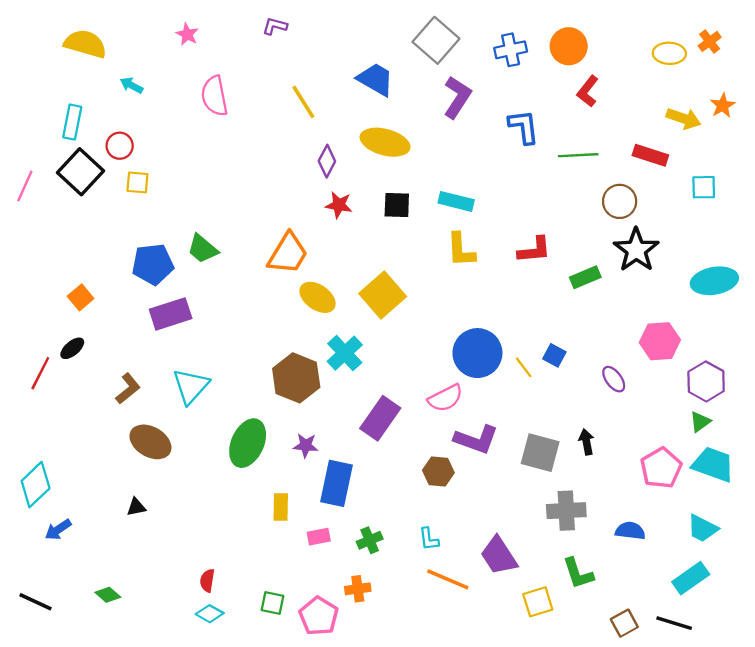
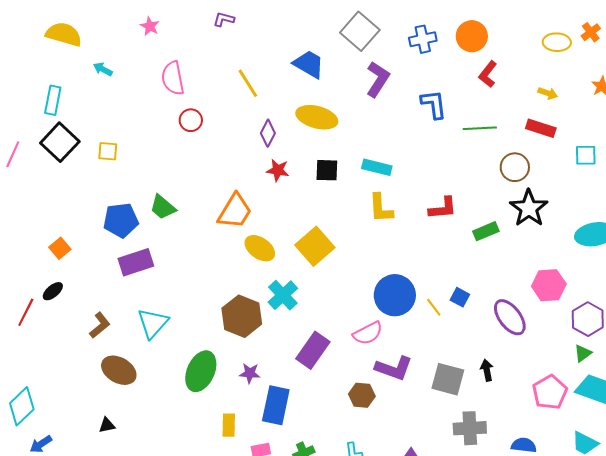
yellow arrow: (684, 118) -> (548, 93), moved, size x0.7
red circle: (120, 146) -> (191, 120), moved
purple ellipse: (614, 379) -> (510, 317), size x1.6

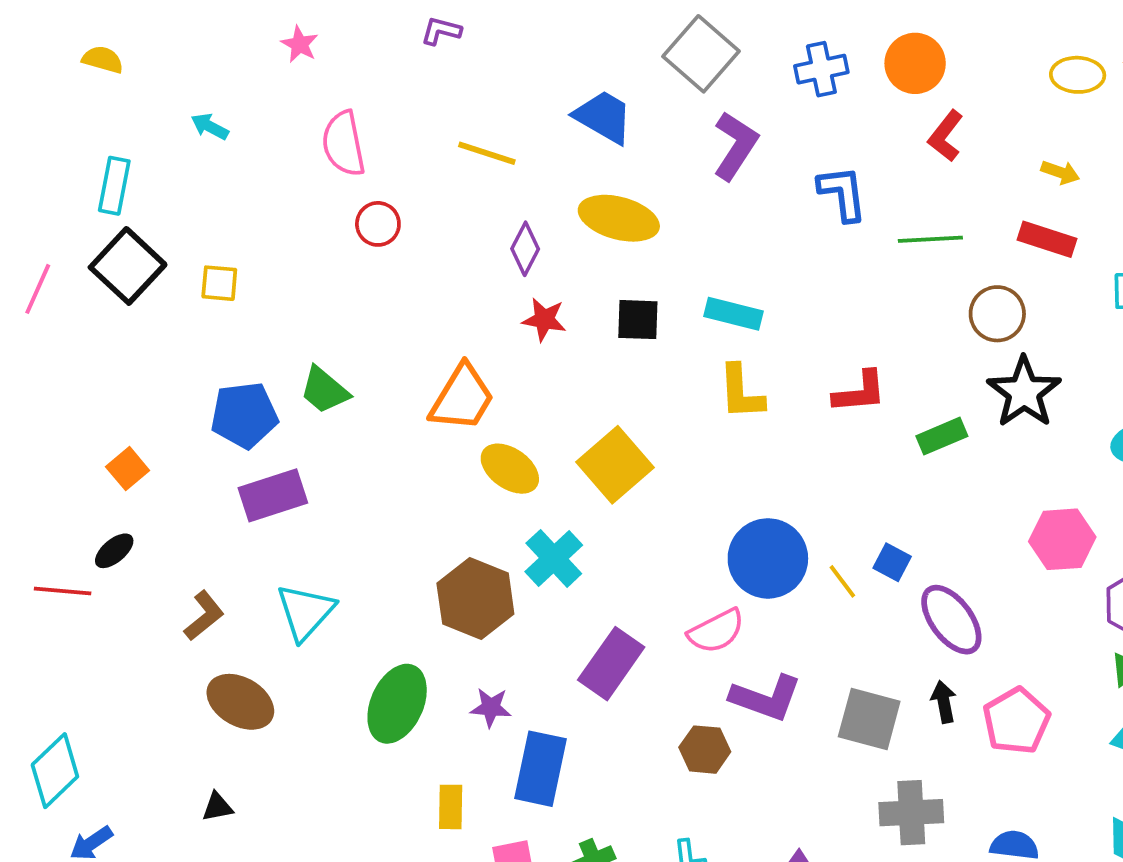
yellow semicircle: (64, 34) -> (103, 60), moved, size x0.6
yellow line: (248, 83) -> (487, 153), turned -40
red line: (26, 312) -> (63, 591), turned 68
purple ellipse: (510, 317) -> (951, 620), moved
pink pentagon: (550, 392) -> (1016, 721), moved

